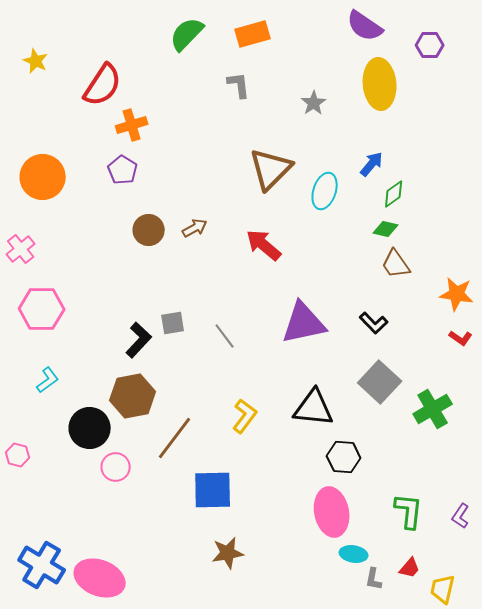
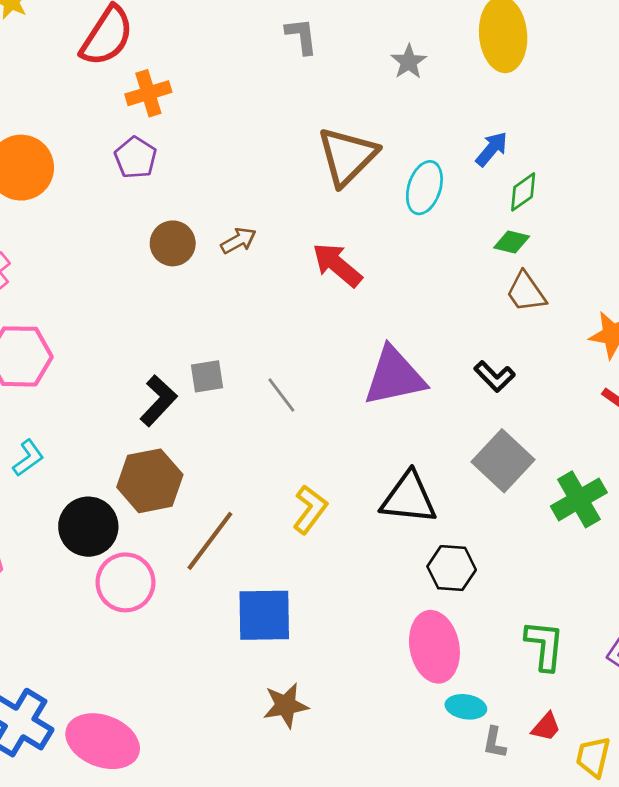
pink circle: (116, 467) -> (125, 582), size x1.4

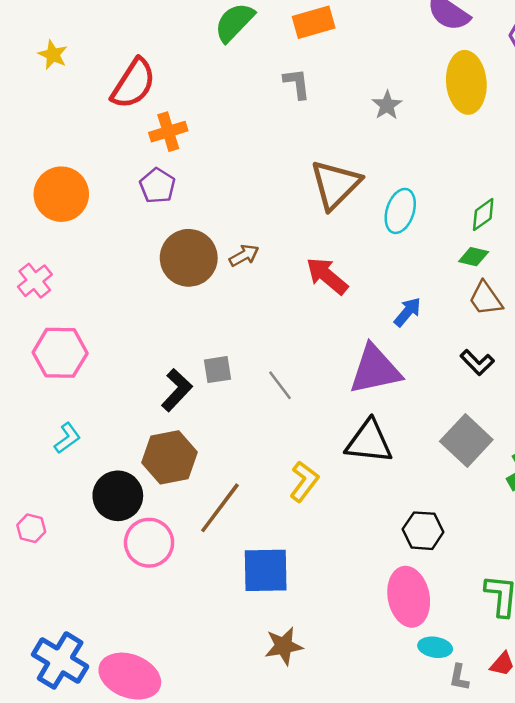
blue arrow: (492, 149) -> (407, 312), moved
brown circle: (173, 243) -> (189, 258), size x1.5
black L-shape: (495, 376) -> (477, 362), moved
black triangle: (409, 498) -> (369, 442), moved

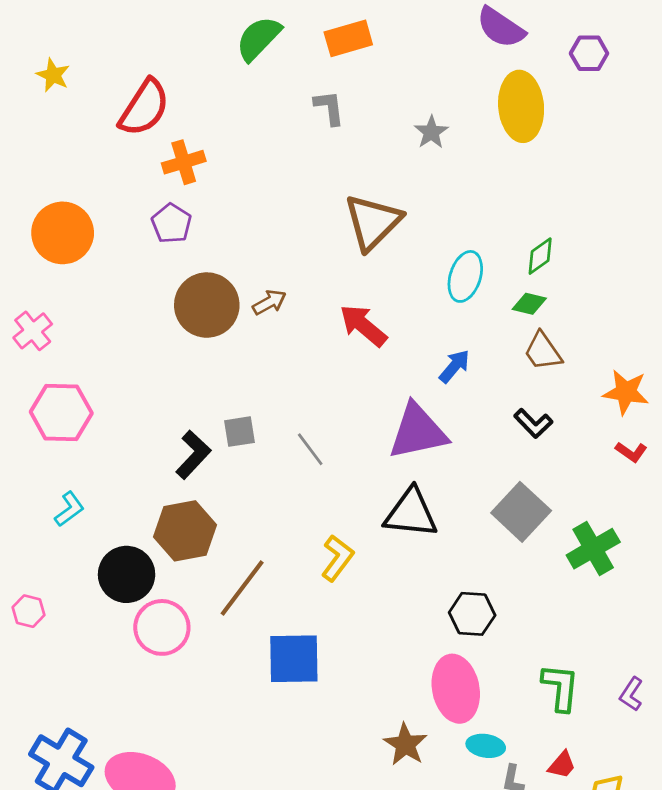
cyan ellipse: (400, 211) -> (465, 276), moved
brown star: (284, 646) -> (405, 744), moved, turned -30

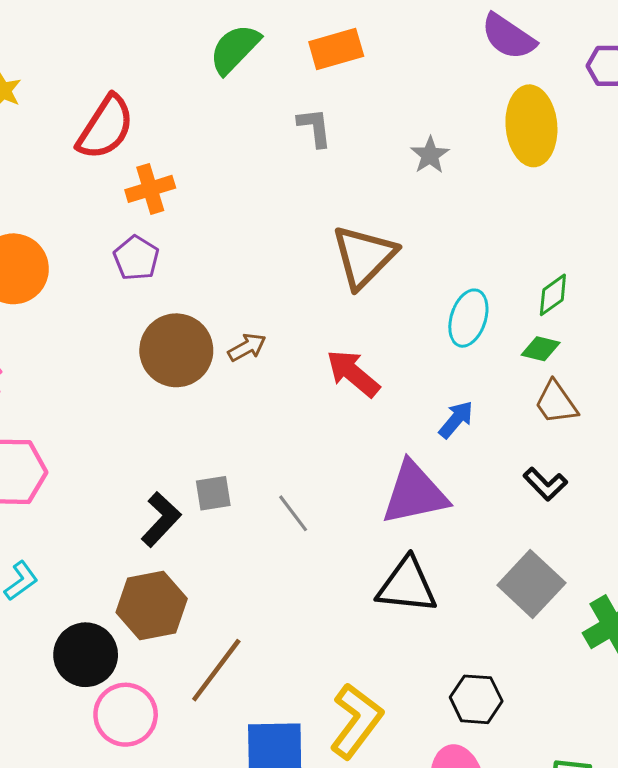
yellow L-shape: (337, 558) -> (356, 721), moved, size x1.4

